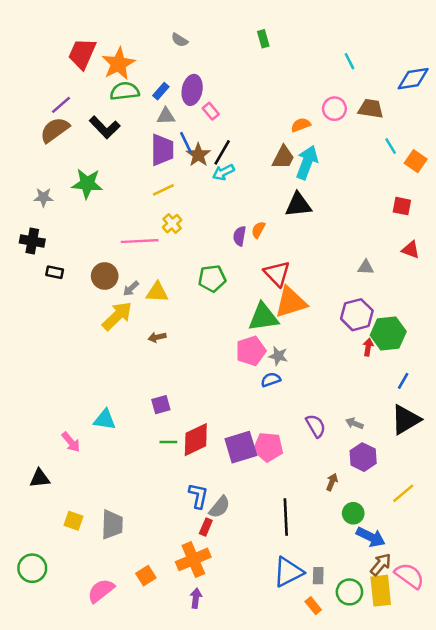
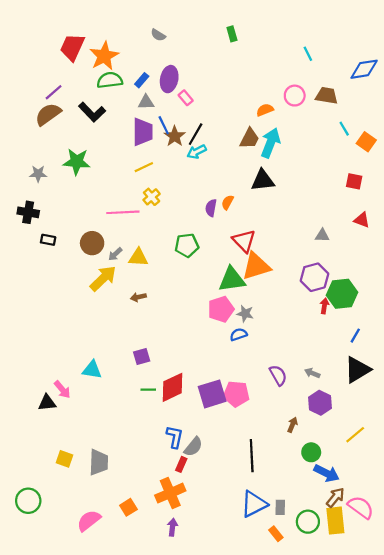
black triangle: (40, 478) -> (47, 403), moved

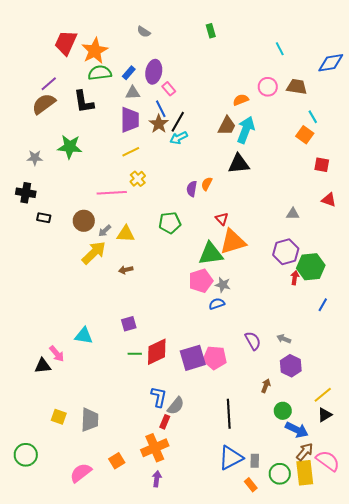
black L-shape: (92, 112) -> (84, 102), turned 35
blue line: (164, 125) -> (161, 109), moved
orange square: (366, 142) -> (305, 135), moved
red triangle: (244, 241) -> (222, 219), size x0.6
black triangle: (357, 370) -> (325, 415), moved, size x0.6

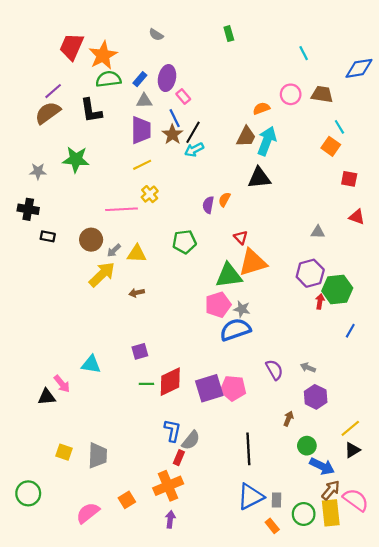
blue semicircle: (217, 304) -> (235, 330), size x1.8

